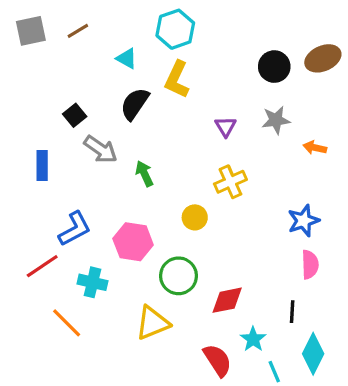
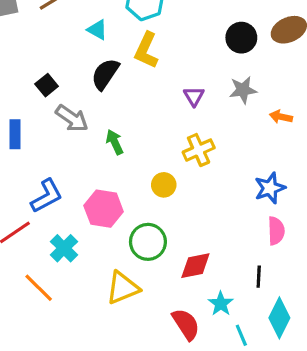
cyan cross: (92, 282) -> (64, 248), turned 32

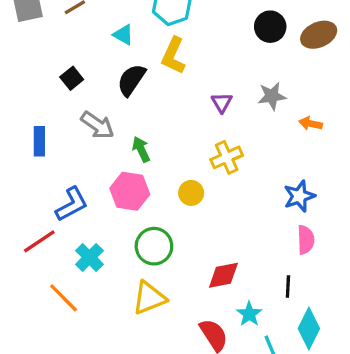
black circle: (241, 38) -> (270, 27), moved
black square: (47, 85) -> (72, 78), moved
pink hexagon: (104, 209) -> (130, 191), moved
green circle: (148, 242) -> (154, 246), moved

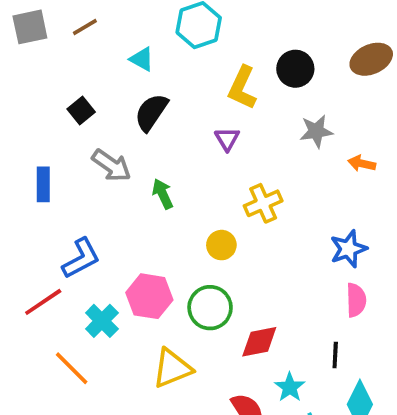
black circle: (270, 27) -> (295, 69), moved
yellow L-shape: (173, 56) -> (242, 88), moved
purple triangle: (222, 103) -> (227, 139), moved
pink hexagon: (130, 191) -> (149, 296), moved
green circle: (154, 246) -> (210, 308), moved

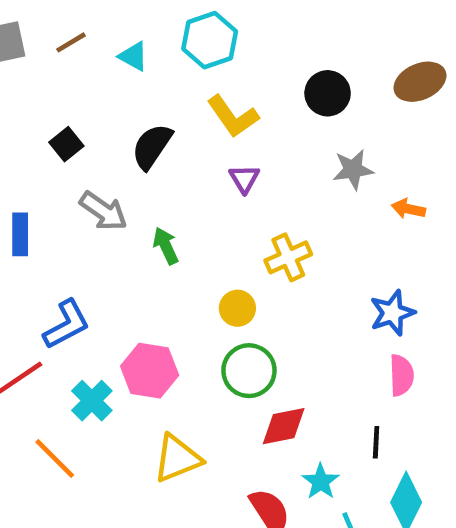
cyan triangle: (142, 59) -> (133, 56), moved
yellow L-shape: (242, 88) -> (233, 116), moved, turned -60
green circle: (210, 308) -> (249, 371), moved

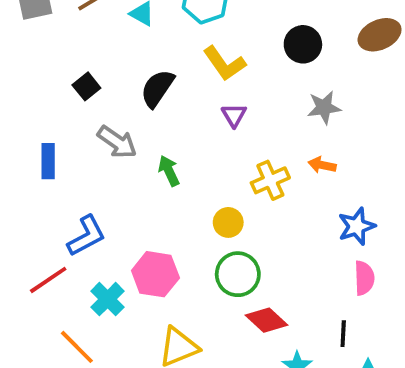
orange arrow: (408, 209) -> (322, 165), moved
red diamond: (284, 426) -> (267, 320), turned 54

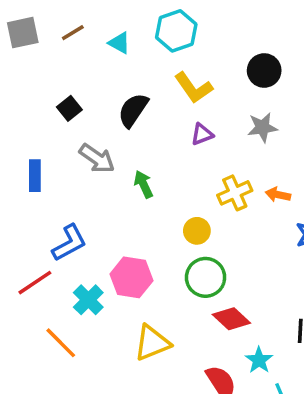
gray star: (324, 108) -> (262, 127), moved
purple triangle: (234, 115) -> (202, 134), turned 40
orange arrow: (322, 165) -> (278, 195), moved

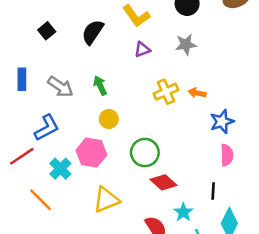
gray arrow: (97, 158) -> (60, 87), moved
yellow circle: (197, 231) -> (109, 119), moved

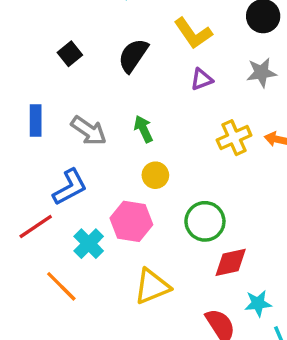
red diamond: (163, 182) -> (231, 262), turned -55
cyan star: (183, 212) -> (258, 303), turned 30

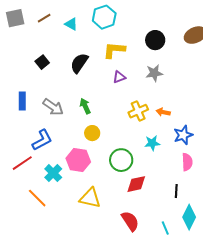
yellow L-shape: (193, 33) -> (114, 50), turned 130
yellow triangle: (152, 286) -> (90, 198), turned 35
cyan star: (258, 303) -> (152, 143), moved

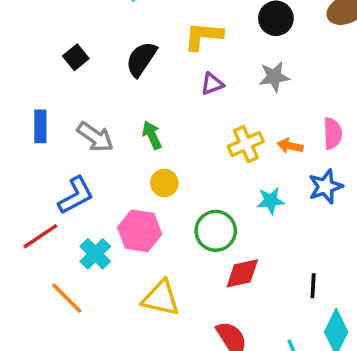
pink semicircle: (187, 162) -> (333, 133), moved

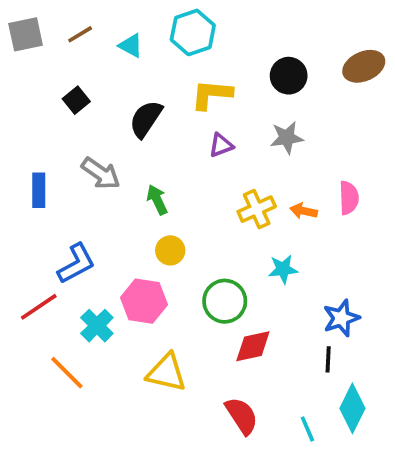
black square: (76, 57) -> (76, 100), moved
gray arrow: (95, 137) -> (101, 173), moved
blue star: (325, 187) -> (341, 318), moved

